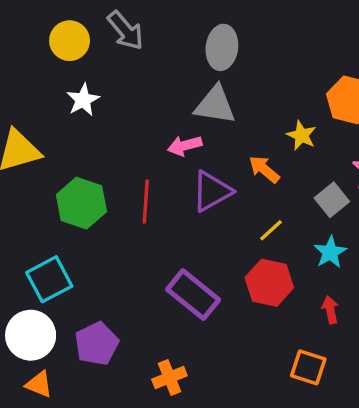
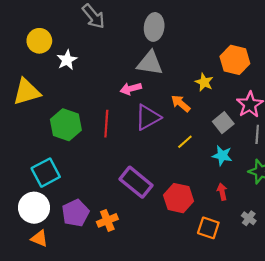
yellow circle: (70, 41) -> (39, 41), moved
cyan star: (330, 252) -> (222, 156), turned -30
red hexagon: (269, 283) -> (179, 198), moved
orange cross: (169, 378) -> (107, 220), moved

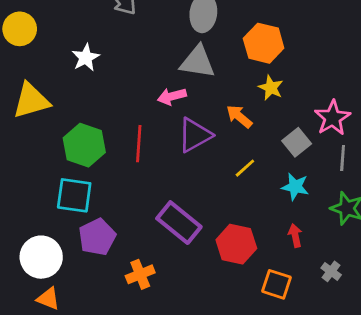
yellow circle: (39, 41) -> (20, 29), moved
orange hexagon: (235, 60) -> (264, 43), moved
cyan square: (46, 173) -> (74, 195), moved, turned 36
purple pentagon: (75, 213) -> (97, 237), moved

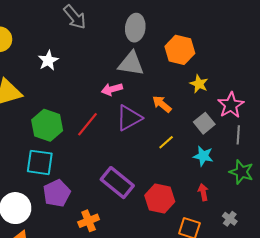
yellow star: (271, 88) -> (199, 84), moved
red line: (139, 144) -> (88, 124), turned 35

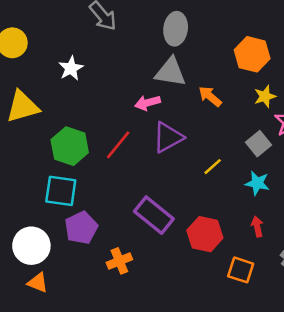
orange hexagon: (180, 50) -> (252, 54), moved
yellow star: (199, 84) -> (265, 96), moved, turned 30
orange arrow: (162, 104) -> (210, 96), moved

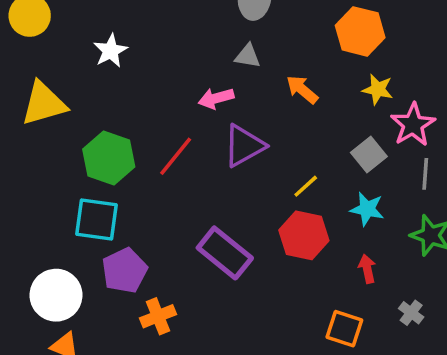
gray triangle: (170, 72) -> (248, 56), size x0.6
yellow star: (265, 96) -> (378, 89), turned 30
red hexagon: (205, 234) -> (304, 235), moved
orange cross: (119, 261) -> (158, 316), moved

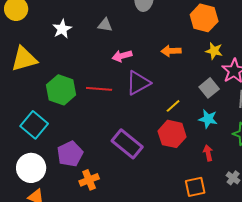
gray triangle: (248, 56) -> (105, 25), moved
orange arrow: (302, 89) -> (171, 51), turned -42
red line: (176, 156) -> (99, 89), turned 55
cyan square: (96, 220) -> (34, 125), moved, turned 32
orange square: (344, 329) -> (195, 187), turned -30

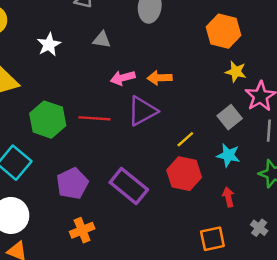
orange arrow: (171, 51) -> (160, 78), moved
purple pentagon: (70, 154) -> (72, 184), moved

